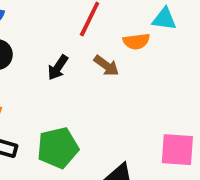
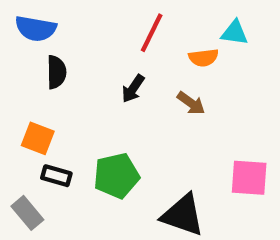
brown arrow: (106, 66) -> (191, 103), moved
black arrow: (58, 68) -> (133, 89), moved

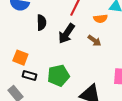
black semicircle: (56, 72) -> (41, 23), moved
black arrow: (133, 89) -> (66, 34), size x1.5

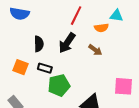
black semicircle: (41, 23) -> (39, 44), moved
black rectangle: (29, 76) -> (45, 68), moved

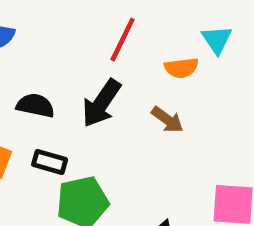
cyan triangle: (116, 16) -> (217, 40), turned 48
black semicircle: (39, 44) -> (35, 106), turned -77

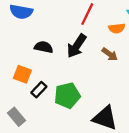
black rectangle: (50, 162) -> (39, 90), moved, turned -63

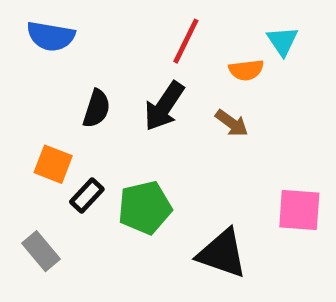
black semicircle: (44, 47) -> (97, 109), turned 96

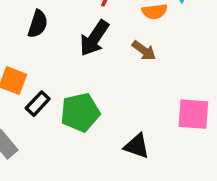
black semicircle: (97, 109) -> (38, 24), moved
black triangle: (222, 253) -> (137, 146), size x0.7

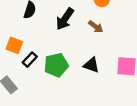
black triangle: (137, 146) -> (91, 65), moved

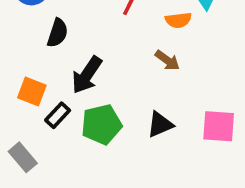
black arrow: (65, 19) -> (87, 75), moved
black triangle: (91, 65) -> (160, 124), turned -42

